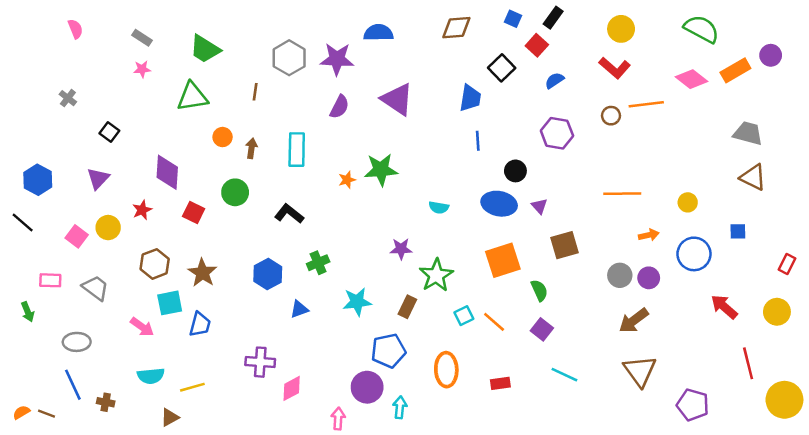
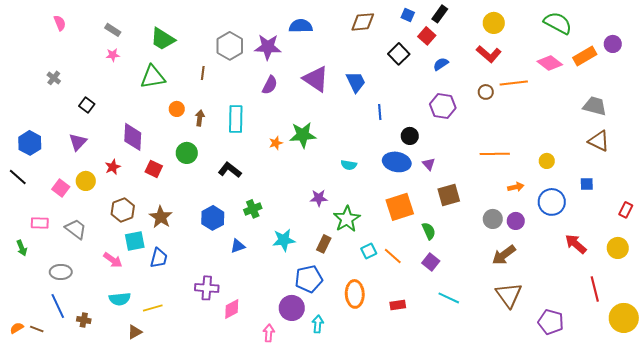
blue trapezoid: (470, 98) -> (356, 82), moved, turned -35

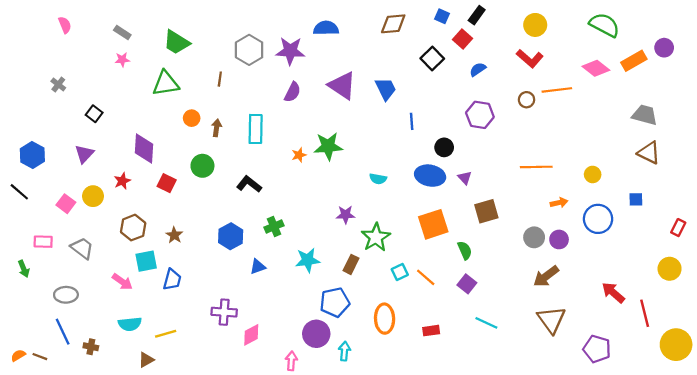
brown star: (161, 217) -> (174, 235), size x0.7
red arrow: (576, 244) -> (613, 293), moved

